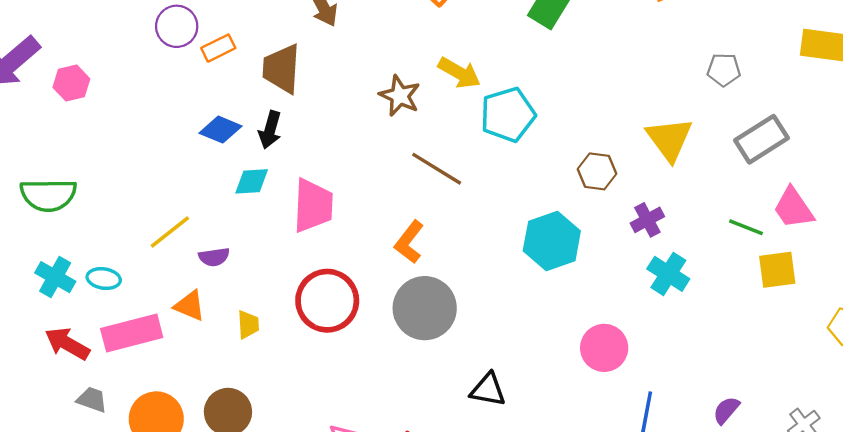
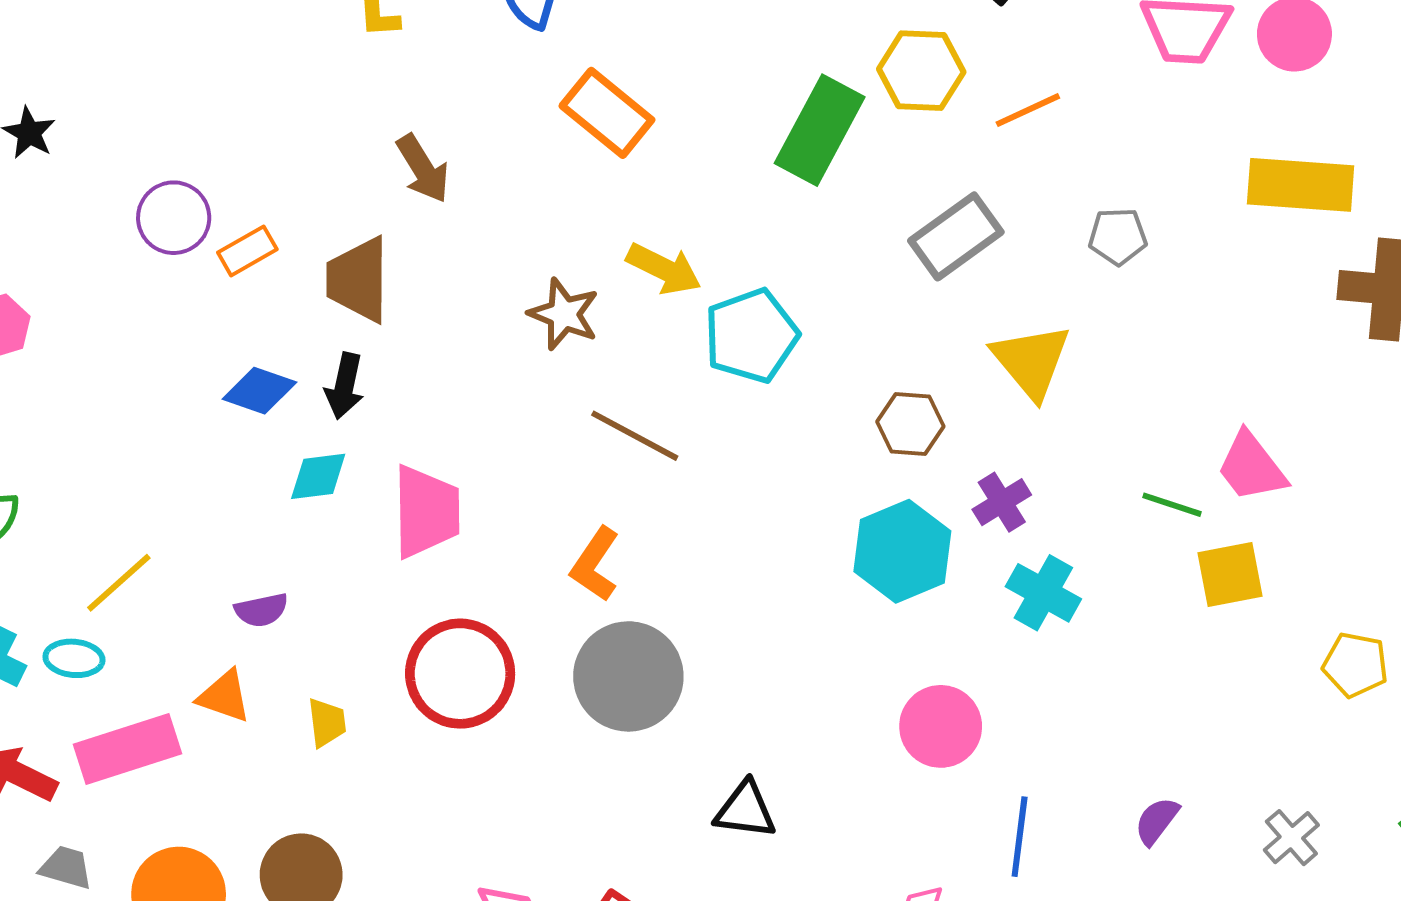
gray rectangle: (761, 139) -> (956, 236), moved
yellow line: (170, 232) -> (119, 583), moved
cyan hexagon: (552, 241) -> (902, 551), moved

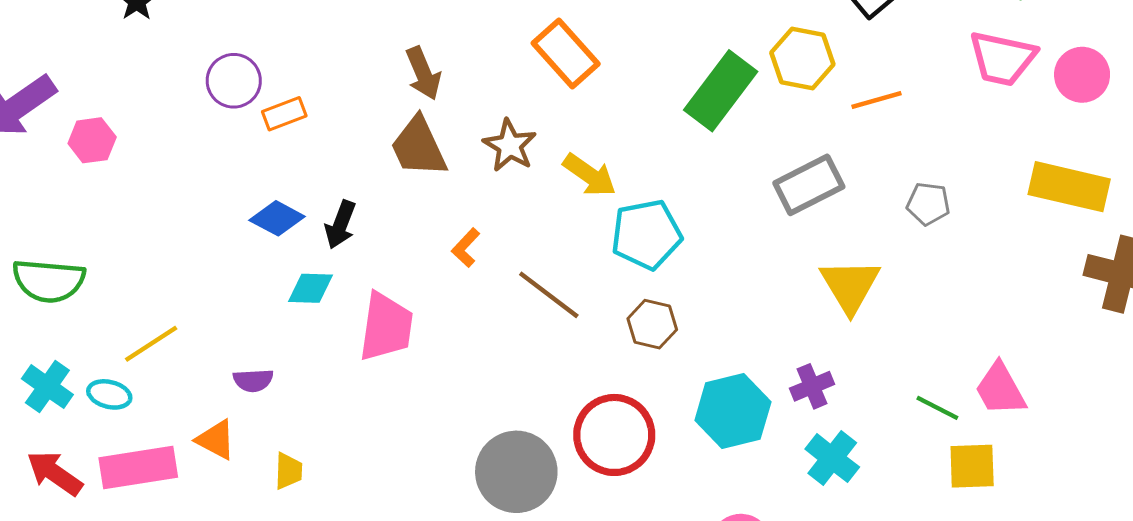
brown trapezoid: (358, 280) -> (419, 147), moved, turned -34
brown star: (564, 314) -> (510, 145), moved
brown hexagon: (910, 424) -> (652, 324), moved
orange L-shape: (595, 564) -> (466, 248), moved, size x0.7
red circle: (460, 674) -> (614, 435), moved

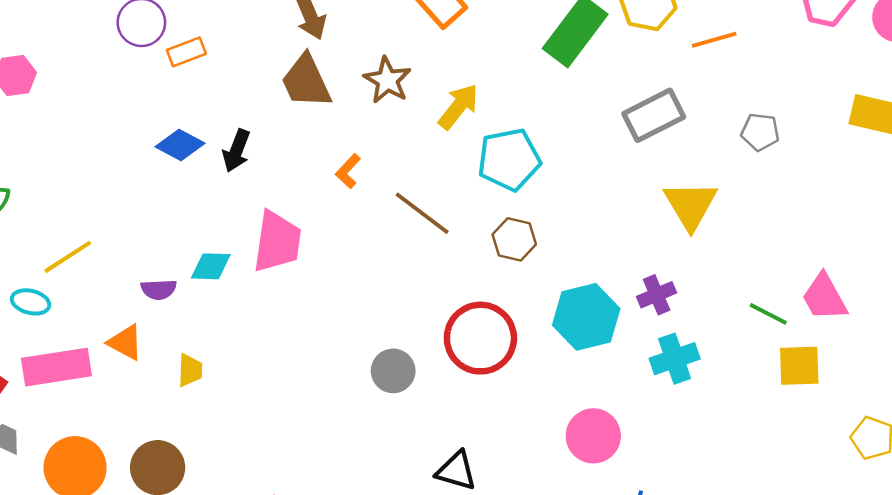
yellow arrow: (590, 175) -> (458, 107), turned -87
cyan diamond: (311, 288) -> (211, 266), moved
cyan cross: (832, 458) -> (675, 359), turned 33
gray circle: (516, 472) -> (393, 371), size x0.6

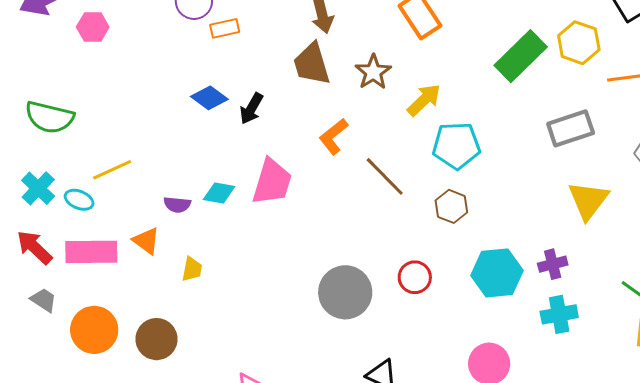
orange L-shape: (348, 171) -> (333, 136), size x1.4
red circle: (480, 338) -> (415, 277), size x0.6
gray circle: (393, 371) -> (345, 292), size x1.6

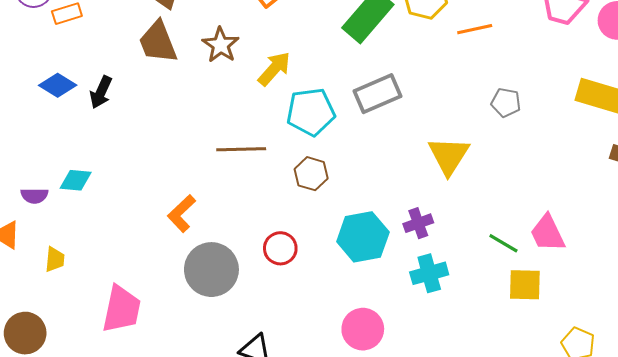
gray rectangle: (571, 128) -> (378, 94), moved
orange L-shape: (333, 136) -> (182, 213), moved
brown line: (385, 176) -> (241, 149), turned -42
pink trapezoid: (272, 182) -> (121, 309), moved

